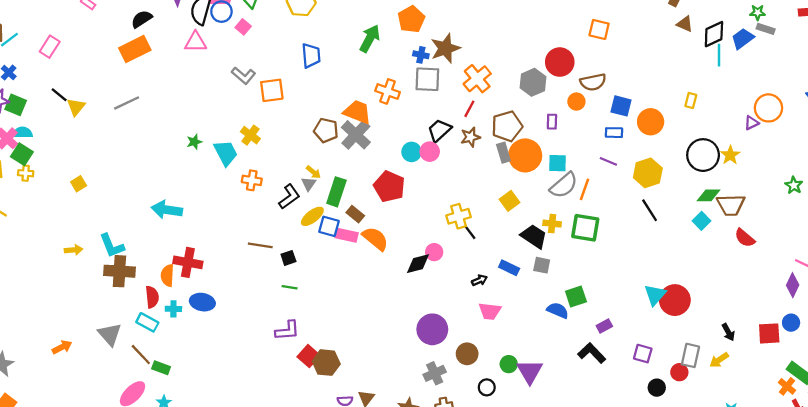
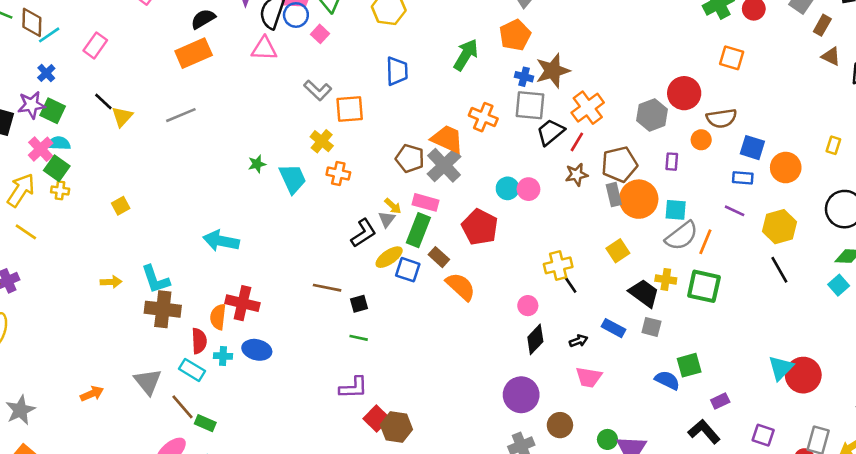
black trapezoid: (439, 130) -> (550, 132), moved
yellow cross: (250, 135) -> (322, 141), moved
orange cross: (252, 180) -> (338, 173), moved
pink rectangle: (347, 235) -> (425, 202), moved
black diamond: (418, 264) -> (535, 339), moved, turned -35

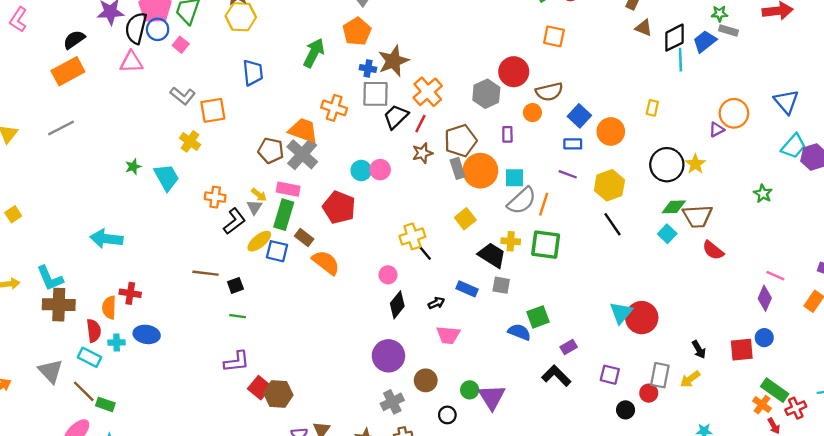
blue square: (752, 148) -> (579, 116), turned 30
orange cross: (338, 173) -> (215, 197), moved
red cross: (242, 303) -> (130, 293), size x0.7

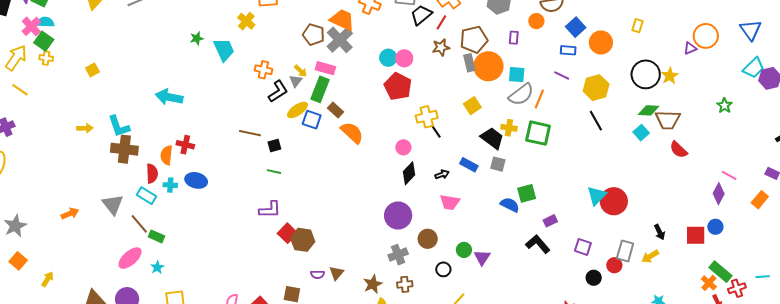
red pentagon: (339, 207) -> (398, 86), moved
purple triangle: (492, 397) -> (482, 257), size x0.7

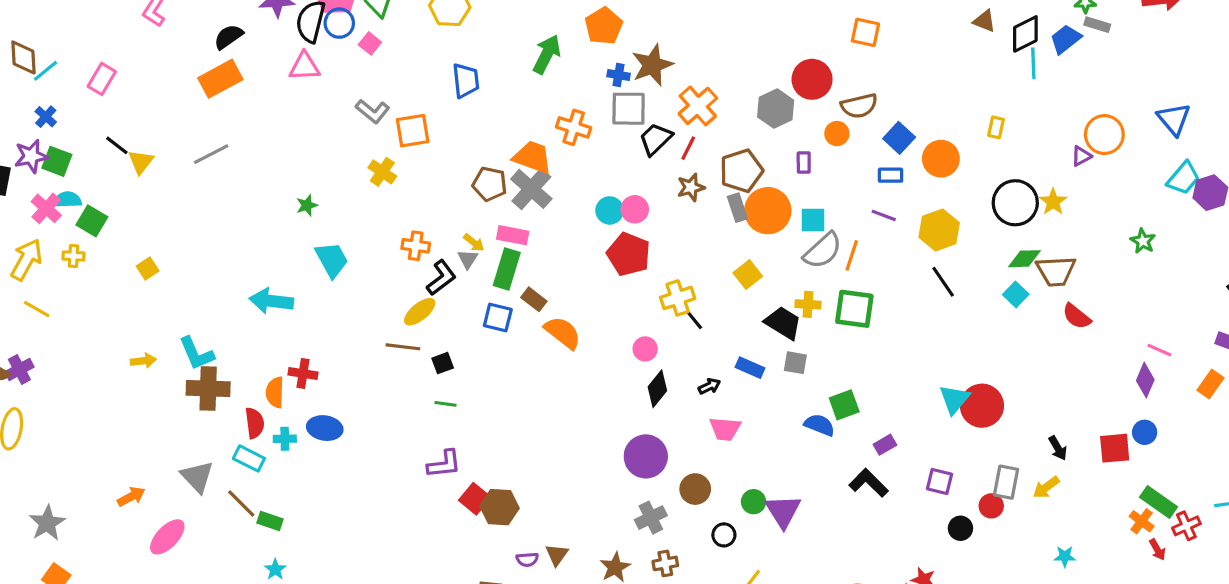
green square: (44, 41) -> (92, 221), moved
cyan trapezoid: (224, 50) -> (332, 260), moved
yellow ellipse: (297, 110) -> (420, 312), moved
purple triangle: (482, 257) -> (783, 511), size x1.4
pink ellipse: (130, 258) -> (167, 537), moved

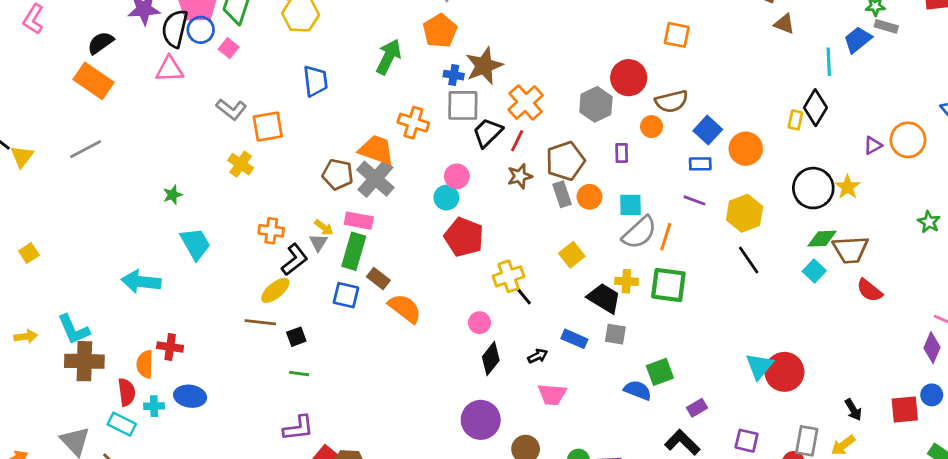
black diamond: (1025, 34) -> (815, 108), moved, turned -32
orange rectangle: (220, 79) -> (93, 81), turned 63
orange circle: (1104, 135) -> (908, 140), moved
pink circle: (635, 209) -> (457, 176), moved
orange circle: (768, 211) -> (589, 197), size x0.6

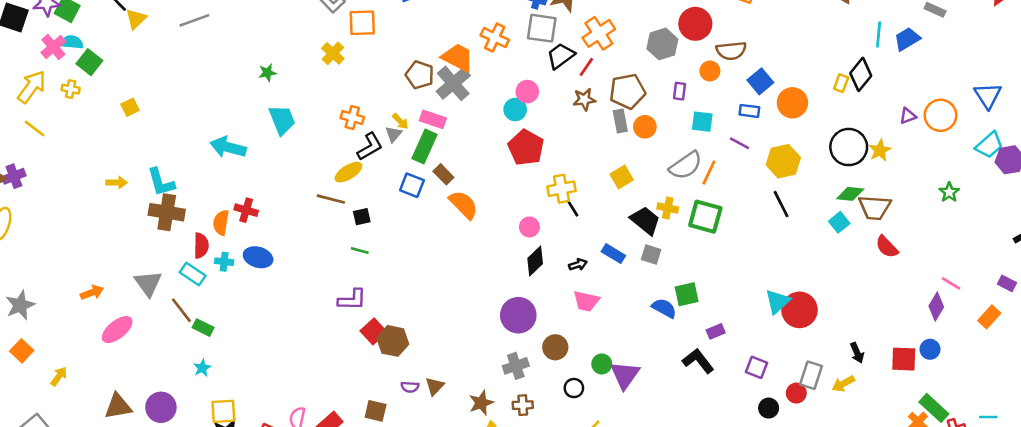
blue trapezoid: (858, 40) -> (907, 39), moved
cyan square: (631, 205) -> (702, 122), moved

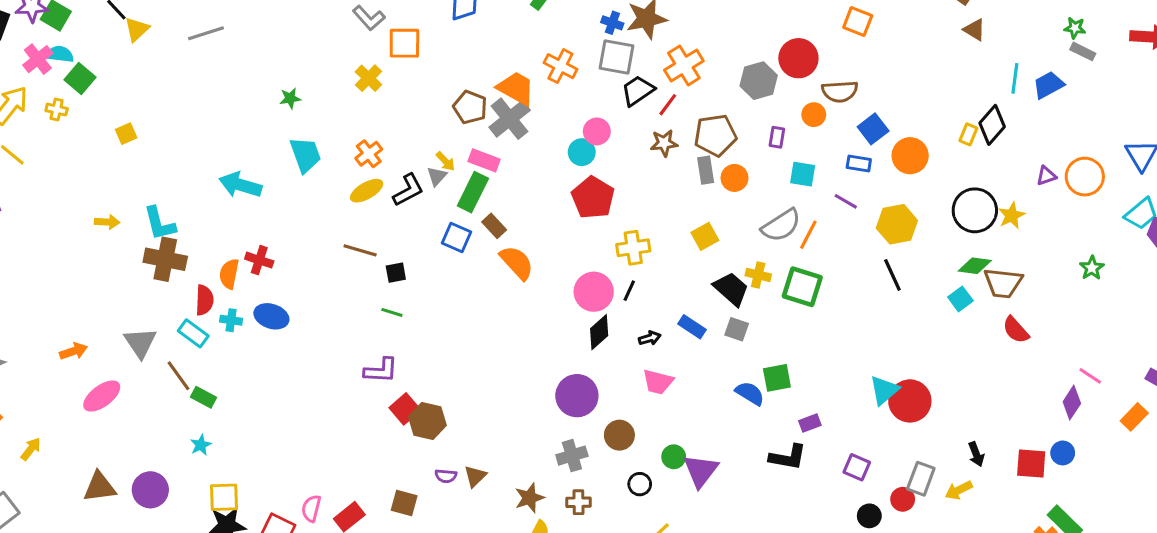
orange cross: (352, 118) -> (369, 154), moved, turned 35
yellow ellipse: (348, 172) -> (367, 191), moved
black line: (573, 208) -> (629, 291), moved, turned 54
pink circle: (529, 227) -> (594, 292), size x1.6
black L-shape: (698, 361) -> (788, 457), turned 136

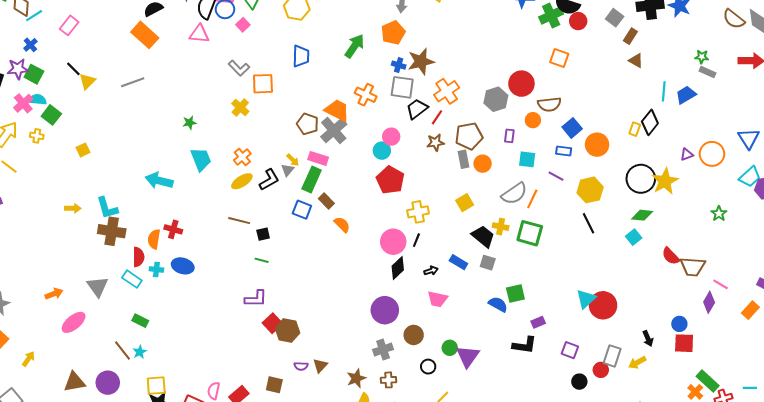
yellow star: (1012, 216) -> (665, 181), size x1.5
orange semicircle: (517, 263) -> (342, 225), size x0.7
brown trapezoid: (1003, 283) -> (693, 267), moved
brown line: (179, 376) -> (123, 351), moved
blue circle: (1063, 453) -> (679, 324), moved

